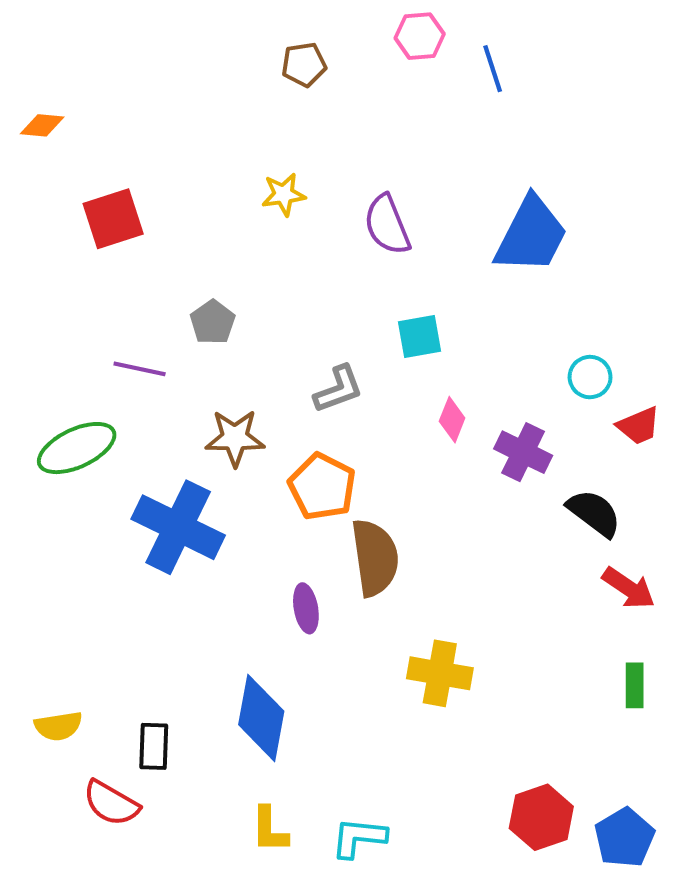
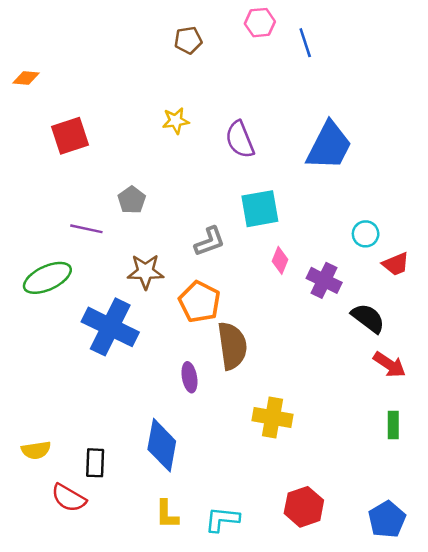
cyan square: (420, 336) -> (260, 209), size x1.4
red hexagon: (541, 817) -> (304, 507), moved

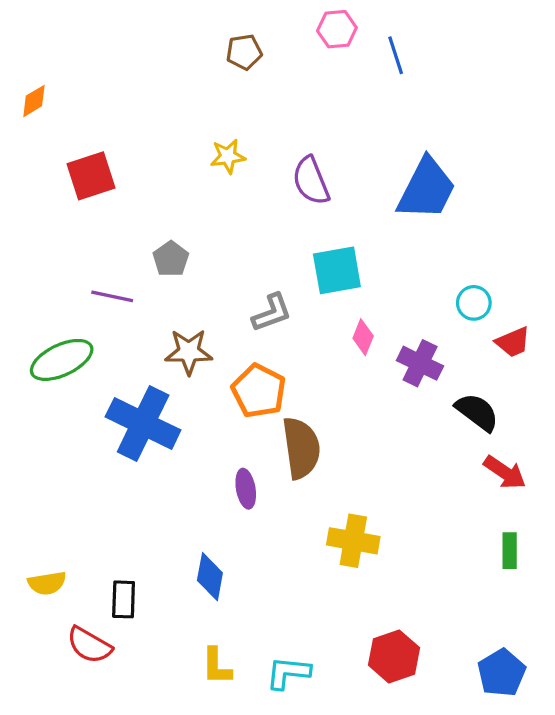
orange diamond: (26, 78) -> (34, 101), turned -36
blue diamond: (162, 445) -> (210, 577), size x0.7

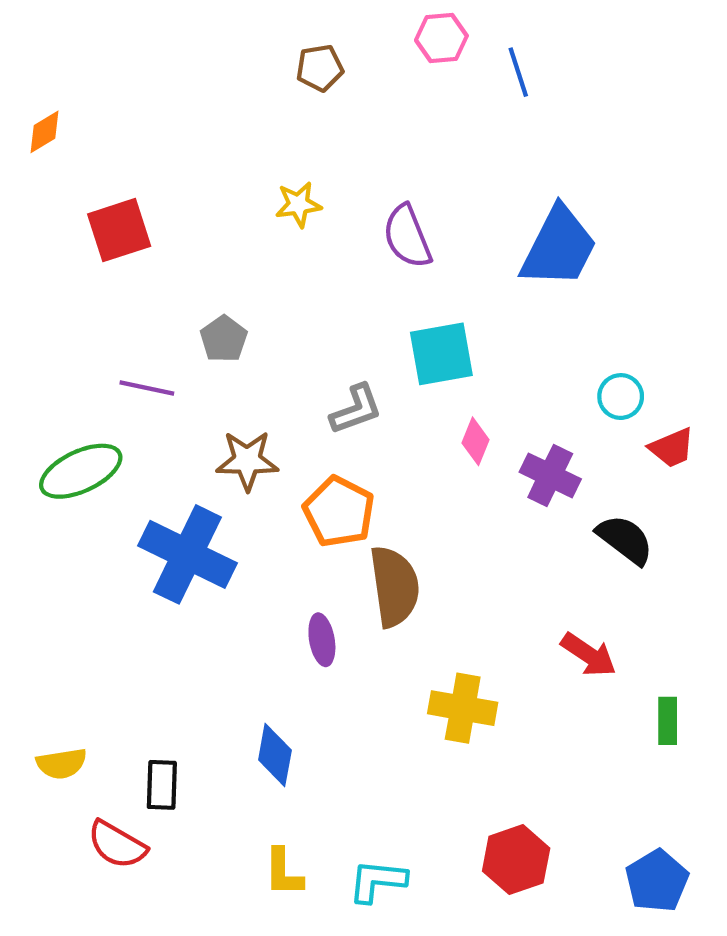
red arrow: (505, 472) -> (589, 655), moved

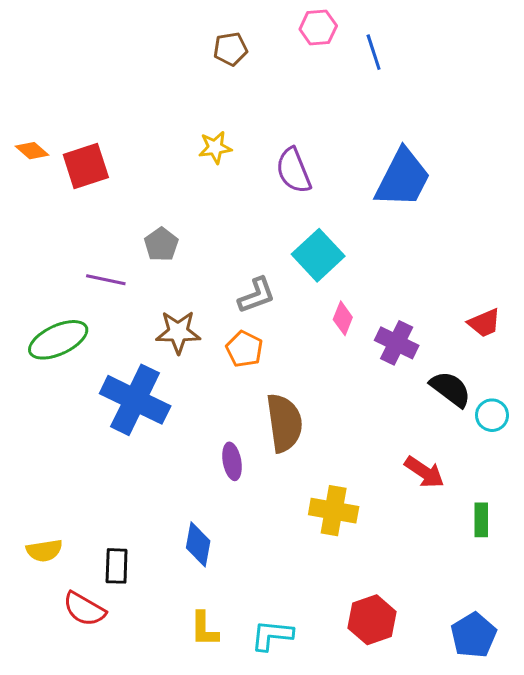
orange diamond: (44, 132) -> (32, 151), moved, turned 72
cyan square: (441, 354) -> (318, 255), turned -33
cyan circle: (621, 397) -> (492, 415), moved
orange pentagon: (339, 512) -> (244, 349), moved, size x0.7

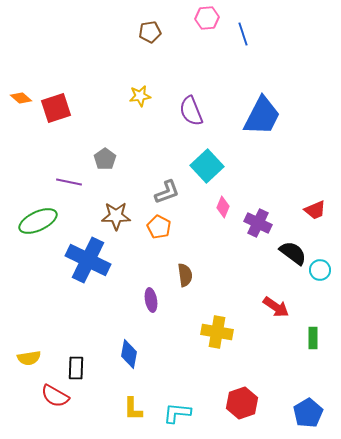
brown semicircle: (284, 423) -> (185, 275), size x0.6

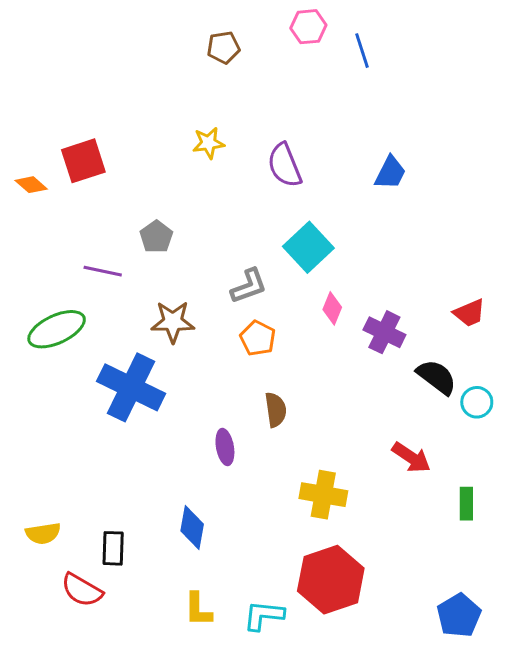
orange diamond: (21, 98) -> (31, 185), moved
blue trapezoid: (262, 116) -> (390, 173), size x0.6
orange pentagon: (159, 227) -> (258, 338), moved
red hexagon: (242, 403) -> (331, 580), moved, size x1.4

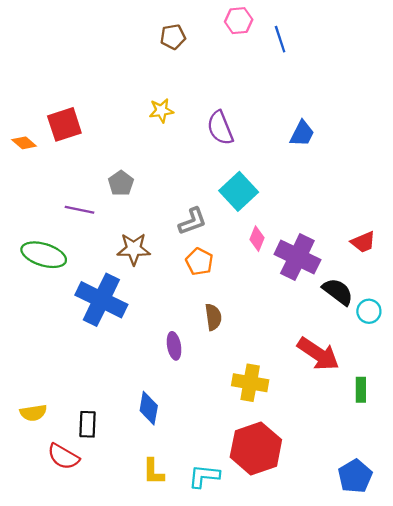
green ellipse: (57, 329) -> (44, 255), turned 42
purple cross: (384, 332) -> (297, 257), size x1.4
red arrow: (411, 457) -> (318, 354), size x1.4

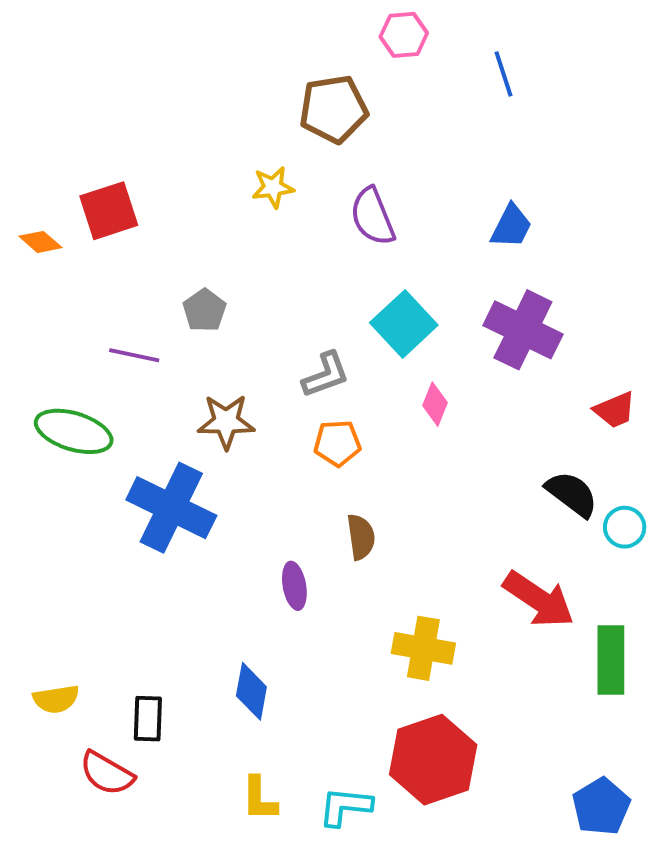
brown pentagon: (173, 37) -> (333, 109), moved, size x1.6
blue line: (280, 39) -> (503, 74), moved
purple cross: (297, 257) -> (523, 330), moved
orange pentagon: (199, 262) -> (337, 443), turned -30
green rectangle: (361, 390) -> (611, 660), size x1.6

